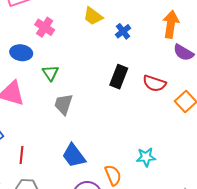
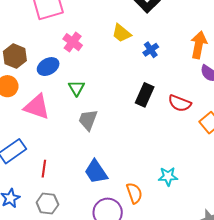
blue ellipse: (21, 53) -> (48, 67), turned -40

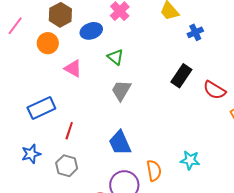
green triangle: (76, 88) -> (115, 57), turned -30
pink triangle: (37, 107) -> (73, 68), size x0.7

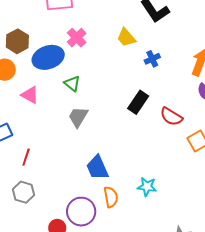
blue ellipse: (91, 31) -> (48, 57), size x1.4
blue trapezoid: (120, 143) -> (97, 168), moved

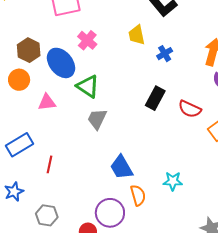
yellow trapezoid: (126, 37) -> (137, 35), turned 35
blue ellipse: (48, 57) -> (61, 63), turned 76
green triangle: (72, 84) -> (88, 86), size x1.4
pink triangle: (30, 95) -> (47, 102), turned -30
gray hexagon: (23, 192) -> (47, 215), moved

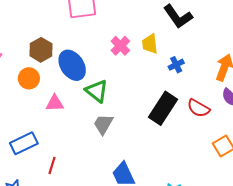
pink cross: (87, 40) -> (120, 46), moved
black rectangle: (155, 98) -> (163, 108), size x1.4
red semicircle: (190, 109) -> (198, 108), moved

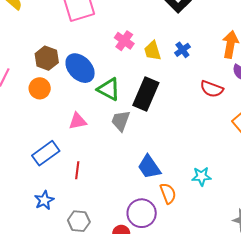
yellow trapezoid: (150, 44) -> (153, 51), moved
pink triangle: (55, 103) -> (78, 121), moved
black rectangle: (163, 108) -> (146, 94), moved

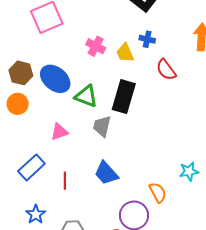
blue cross: (182, 50) -> (147, 39), moved, turned -35
red semicircle: (212, 89) -> (166, 70), moved, turned 40
blue trapezoid: (149, 167) -> (106, 173), moved

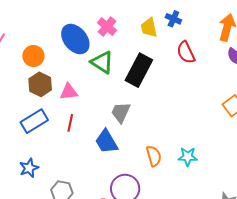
pink cross: (96, 46) -> (107, 27), moved
brown hexagon: (21, 73) -> (40, 84), moved
gray trapezoid: (102, 126) -> (121, 112), moved
red line: (65, 181) -> (70, 123), moved
orange semicircle: (158, 192) -> (154, 156), moved

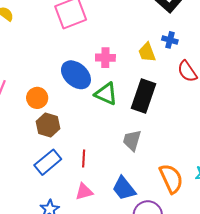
pink cross: (107, 27) -> (105, 58), turned -30
pink triangle: (69, 92) -> (84, 192), moved
blue trapezoid: (106, 142) -> (124, 188), moved
orange semicircle: (154, 156) -> (171, 179), size x1.4

